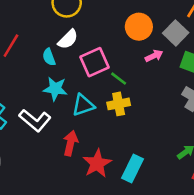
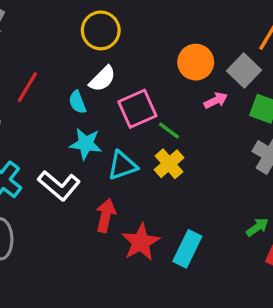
yellow cross: (119, 104) -> (169, 164), turned -30

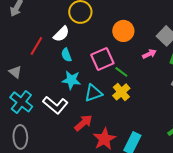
orange circle: (196, 62) -> (123, 31), moved
white semicircle: (102, 79) -> (61, 34), moved
red arrow: (106, 215) -> (83, 123), turned 36

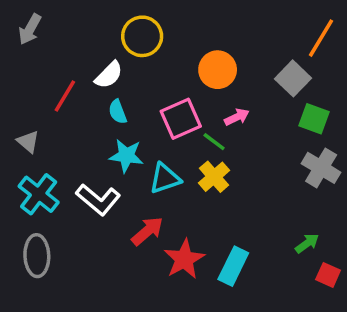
pink arrow: (149, 54) -> (237, 117), moved

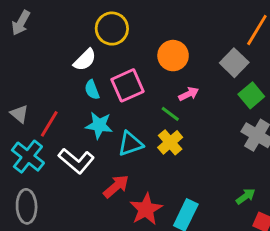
red line: (65, 96) -> (49, 124), moved
pink square: (181, 119) -> (128, 85), moved
green square: (314, 119) -> (251, 95), turned 30

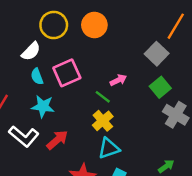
orange circle: (173, 56) -> (94, 25), moved
green square: (251, 95) -> (160, 87), moved
cyan triangle: (130, 144) -> (109, 148), moved
red arrow: (116, 186) -> (57, 140), moved

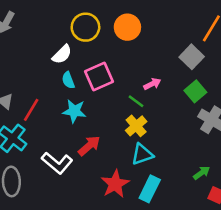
white L-shape: (24, 136) -> (57, 163), moved

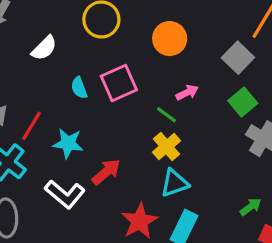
orange circle: (127, 27) -> (170, 39), moved
white semicircle: (62, 54) -> (44, 48), moved
cyan star: (74, 111) -> (68, 143), moved

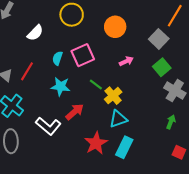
cyan semicircle: (79, 88) -> (57, 58), turned 40
green line: (166, 115) -> (96, 84), moved
red line: (32, 126) -> (27, 71), moved
cyan star: (68, 143) -> (60, 87), moved
green arrow: (251, 207) -> (171, 122), moved, turned -32

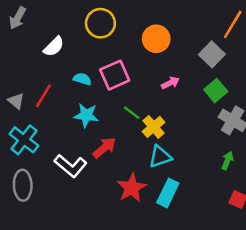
cyan semicircle: (57, 58) -> (82, 79), turned 88

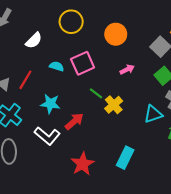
cyan star: (86, 115) -> (50, 104), moved
cyan triangle: (160, 157) -> (153, 114), moved
red star: (132, 188) -> (83, 164), moved

